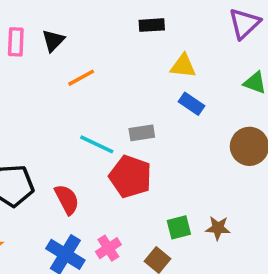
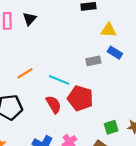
orange line: (81, 78) -> (25, 73), moved
gray rectangle: (142, 133) -> (93, 61), moved
red semicircle: (67, 199) -> (54, 104), moved

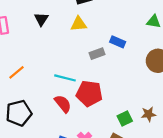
black triangle: (30, 19) -> (41, 19), moved
yellow triangle: (109, 30) -> (79, 24), moved
orange line: (25, 73) -> (17, 72), moved

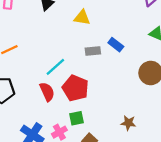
cyan line: (65, 78) -> (55, 67), turned -70
green square: (125, 118) -> (77, 118), moved

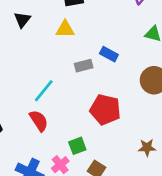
red pentagon: (75, 88) -> (105, 110), moved
brown star: (128, 123) -> (147, 148), moved

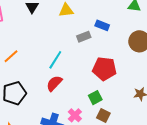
red semicircle: (39, 121) -> (54, 83), turned -96
green square: (77, 146) -> (95, 98), moved

